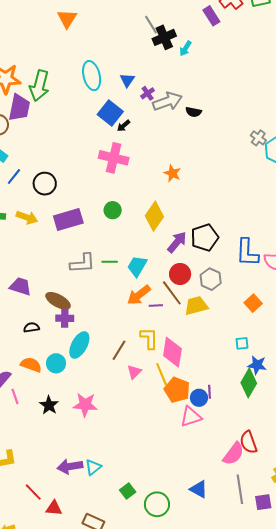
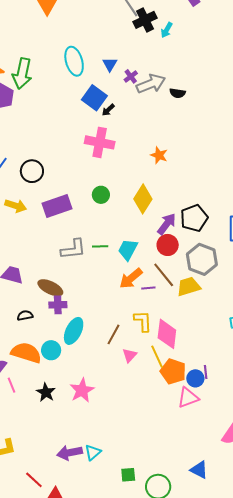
red circle: (180, 274) -> (168, 245), moved
gray hexagon: (211, 279) -> (202, 259), size x1.4
orange semicircle: (31, 365) -> (26, 353), size x1.4
pink star: (85, 405) -> (82, 390), turned -30
green square: (128, 491) -> (128, 475), turned 35

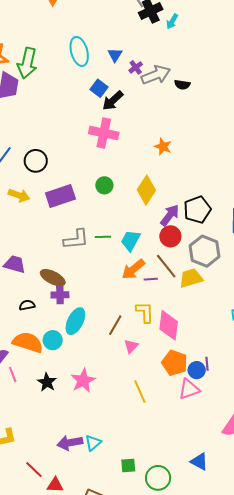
blue square: (94, 98) -> (99, 88), size x0.7
black arrow: (108, 110) -> (113, 101), size x1.6
yellow line: (157, 357) -> (140, 391), moved

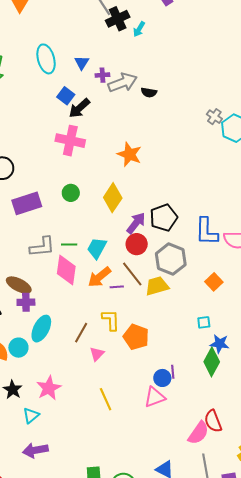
purple cross: (136, 67) -> (102, 75), turned 32
orange star: (163, 147) -> (129, 154), size x1.4
pink diamond: (169, 325) -> (66, 270), moved
orange pentagon: (175, 363) -> (136, 337), moved
cyan triangle: (93, 443) -> (31, 416), moved

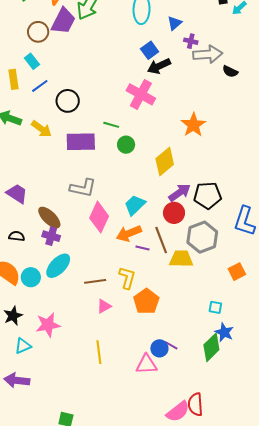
green line: (69, 244) -> (111, 125), moved
brown line: (81, 333) -> (95, 281), turned 35
purple line: (173, 372) -> (171, 345), turned -72

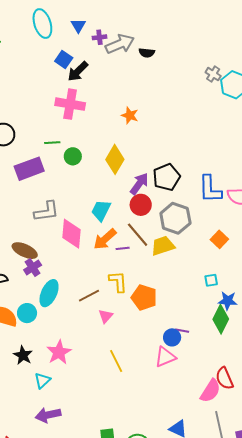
orange star: (193, 125) -> (130, 115), size x0.7
purple cross: (51, 236) -> (33, 267), turned -30

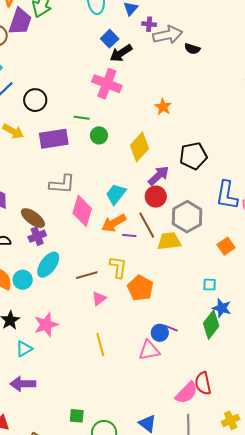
black pentagon: (166, 177) -> (193, 156), moved

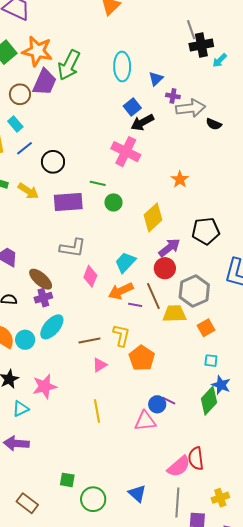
pink diamond: (82, 211) -> (90, 276), size x0.7
orange square: (226, 246) -> (206, 328), moved

